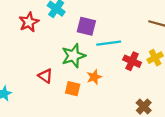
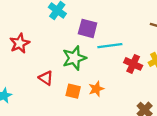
red star: (29, 22) -> (20, 43), moved
orange star: (94, 77) -> (96, 89), moved

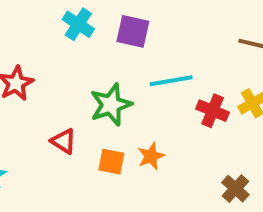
purple square: (88, 28) -> (133, 31), moved

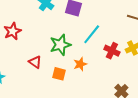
cyan line: (171, 81) -> (92, 34), turned -45
orange star: (151, 156) -> (80, 64), moved

